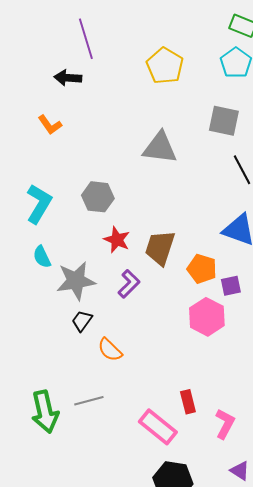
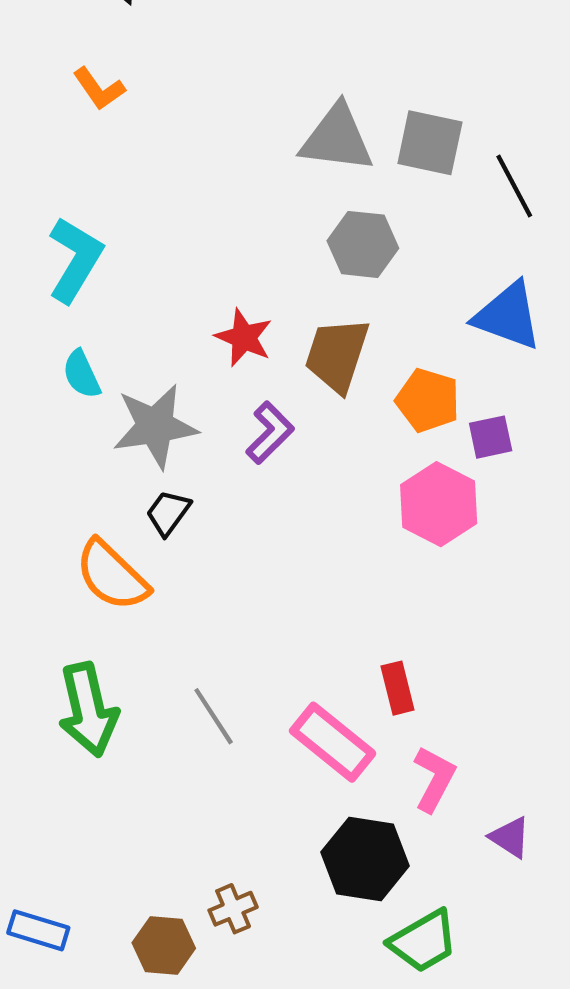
gray square: (224, 121) -> (430, 143), moved
gray hexagon: (98, 197) -> (363, 244), moved
orange semicircle: (110, 350) -> (112, 576), moved, size x1.4
gray line: (89, 401) -> (214, 716), moved, turned 72
pink L-shape: (225, 424) -> (434, 779), moved

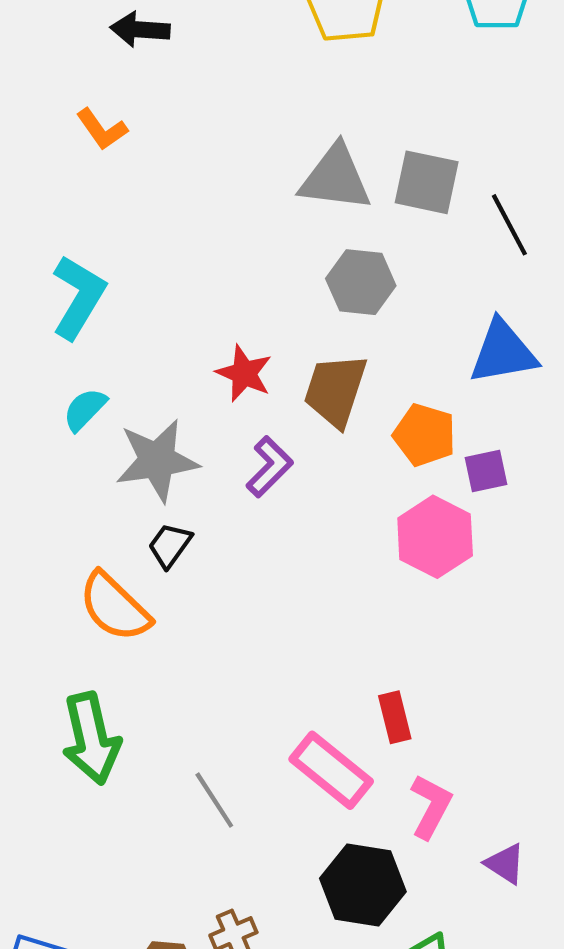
blue triangle: (508, 316) -> (503, 352), turned -30
cyan semicircle: (82, 374) -> (85, 409), turned 69
gray line: (214, 716) -> (214, 800), moved

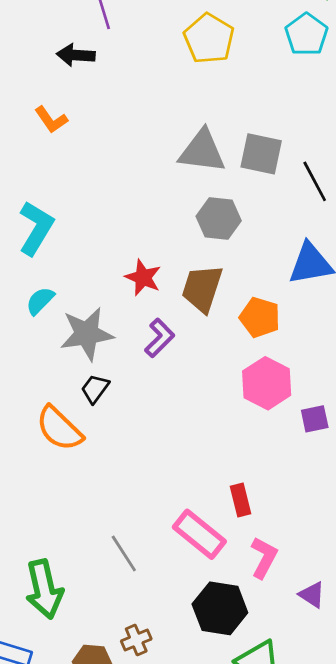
purple square: (486, 471) -> (315, 419), moved
green arrow: (91, 739) -> (44, 589), moved

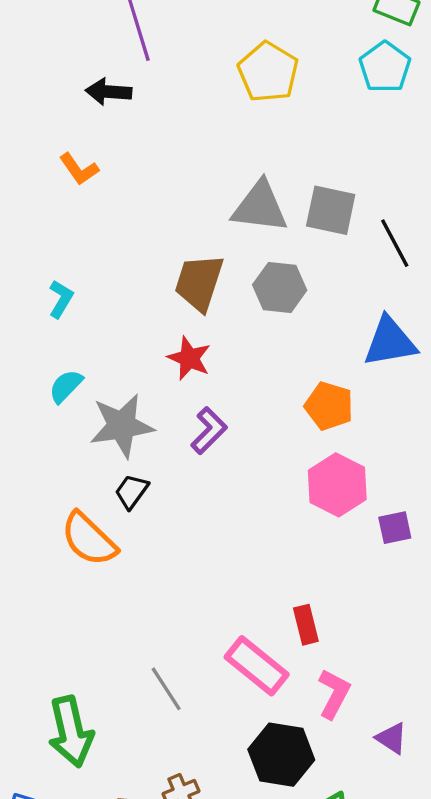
cyan L-shape: (36, 228) -> (61, 299), size x0.6
brown trapezoid: (202, 288) -> (199, 283), moved

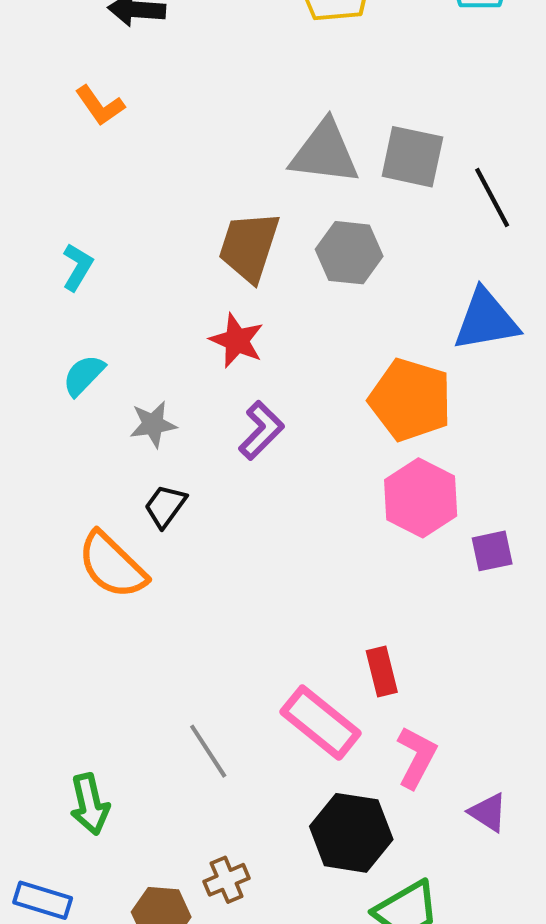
orange pentagon: (329, 406) -> (410, 400), size x1.4
gray star: (122, 426) -> (153, 424), size x0.6
green arrow: (71, 732) -> (90, 804), size x0.7

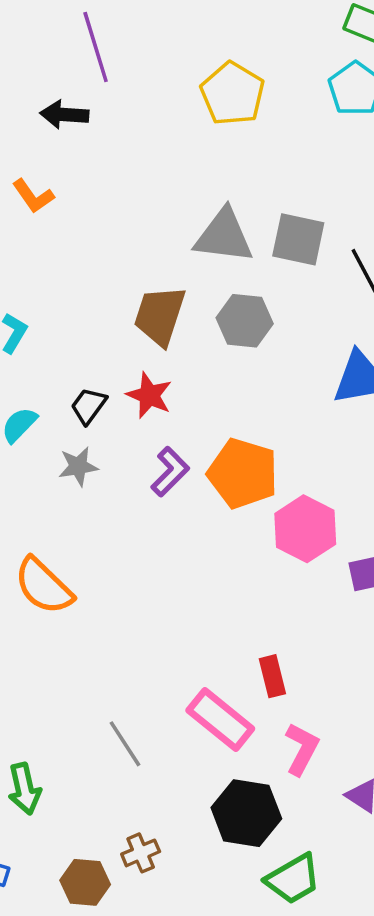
orange pentagon: (410, 400) -> (243, 473), moved
black trapezoid: (165, 506) -> (89, 406), moved

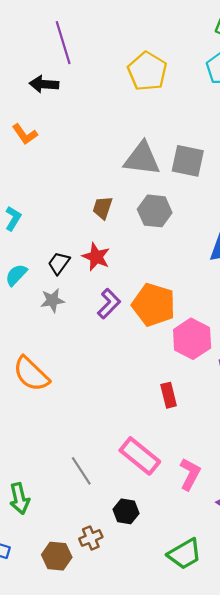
brown trapezoid: (160, 316) -> (103, 208), size x0.6
red rectangle: (272, 676) -> (169, 395), moved
black hexagon: (246, 813) -> (126, 511), moved, size x0.6

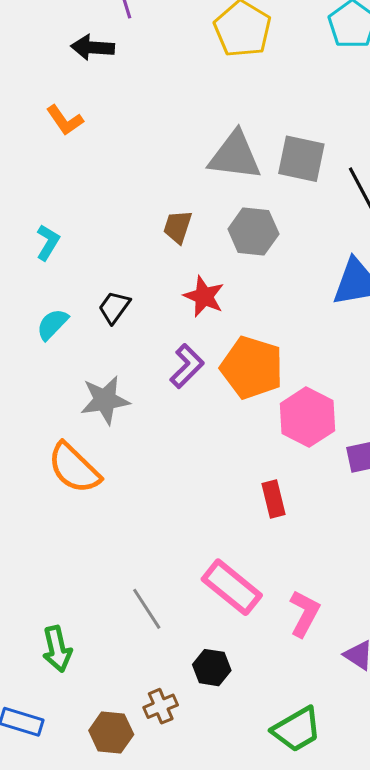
red star: (96, 257) -> (204, 296), moved
gray star: (52, 300) -> (105, 400), moved, size x1.4

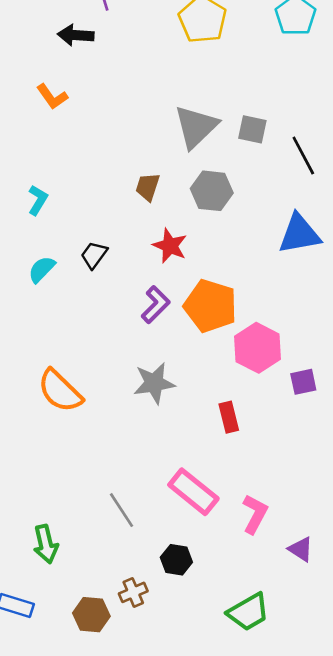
gray triangle: (235, 156) -> (196, 127), turned -51
gray square: (301, 159) -> (252, 129), size x0.7
gray star: (105, 400) -> (154, 383), moved

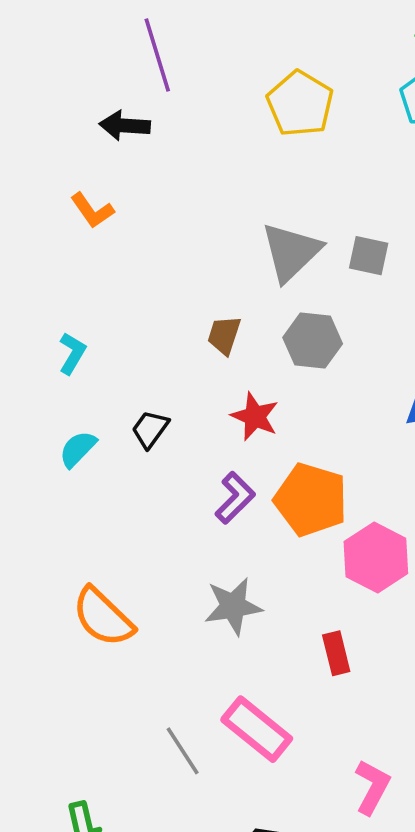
pink rectangle: (193, 492) -> (257, 729), moved
gray line: (121, 510) -> (183, 751), moved

